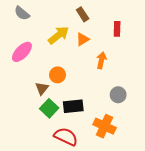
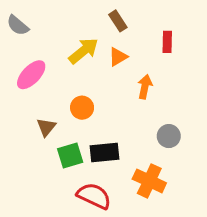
gray semicircle: (22, 13) -> (18, 25), moved
brown triangle: (42, 88) -> (46, 127), moved
green square: (49, 108) -> (70, 155), turned 30

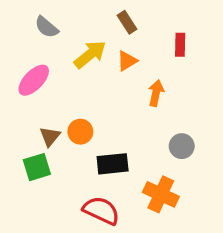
gray semicircle: (18, 25) -> (47, 27), moved
orange circle: (82, 108) -> (80, 132), moved
green square: (70, 155) -> (37, 167), moved

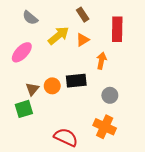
red rectangle: (180, 45) -> (117, 29), size x1.6
gray circle: (182, 146) -> (110, 95), moved
black rectangle: (113, 164) -> (76, 81), moved

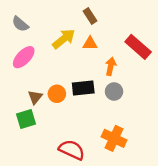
gray semicircle: (30, 18) -> (20, 24), moved
red rectangle: (117, 29) -> (138, 47), moved, turned -50
orange triangle: (83, 40) -> (90, 43), turned 32
gray circle: (110, 95) -> (114, 91), moved

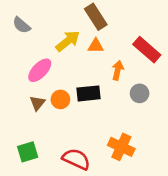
brown rectangle: (90, 16) -> (96, 17), size x1.5
pink ellipse: (24, 57) -> (40, 70), moved
gray circle: (114, 91) -> (140, 93), moved
green square: (26, 119) -> (28, 152), moved

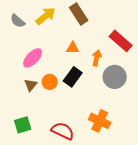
yellow arrow: (68, 41) -> (46, 16), moved
orange triangle: (96, 46) -> (73, 48), moved
black rectangle: (88, 93) -> (73, 77), turned -48
gray circle: (140, 93) -> (115, 77), size x1.5

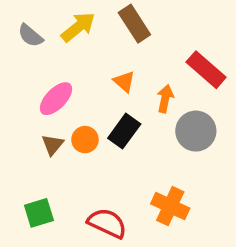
orange triangle: (73, 48) -> (124, 82), turned 40

